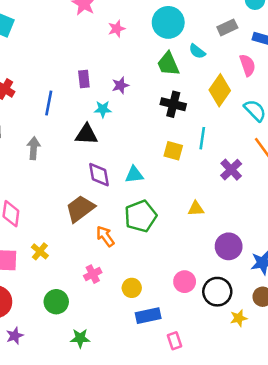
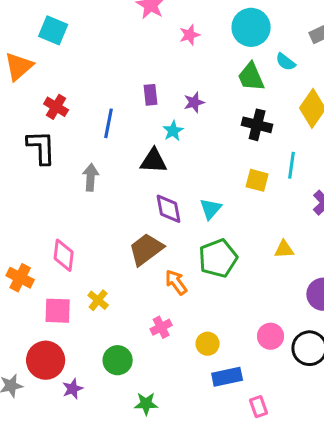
cyan star: (103, 109) -> (173, 131), turned -30
cyan triangle: (134, 175) -> (211, 209), turned -42
purple star: (15, 336) -> (73, 389), moved

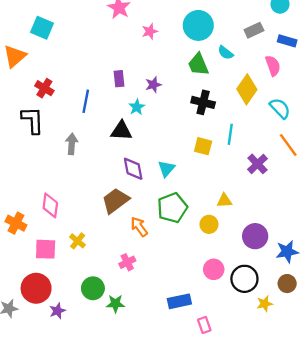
yellow circle: (208, 344) -> (209, 224), moved
green star: (146, 404) -> (115, 304), moved

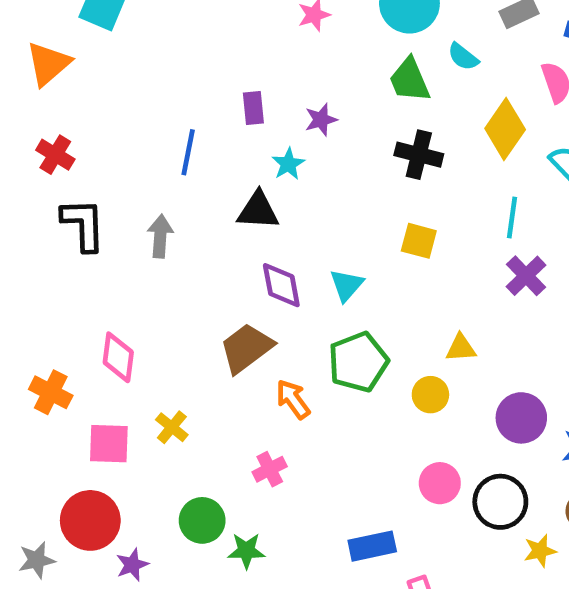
red cross: (44, 88) -> (55, 155), moved
black L-shape: (33, 120) -> (83, 225), moved
cyan line: (230, 134) -> (512, 218), moved

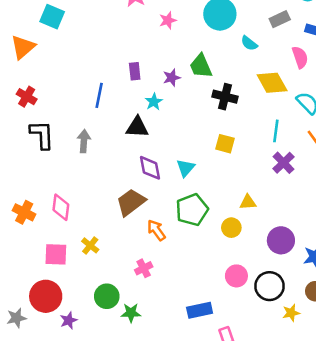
green trapezoid: (409, 80) -> (201, 66), moved
yellow diamond: (505, 129) -> (272, 83), turned -64
orange cross: (51, 392) -> (24, 212), moved

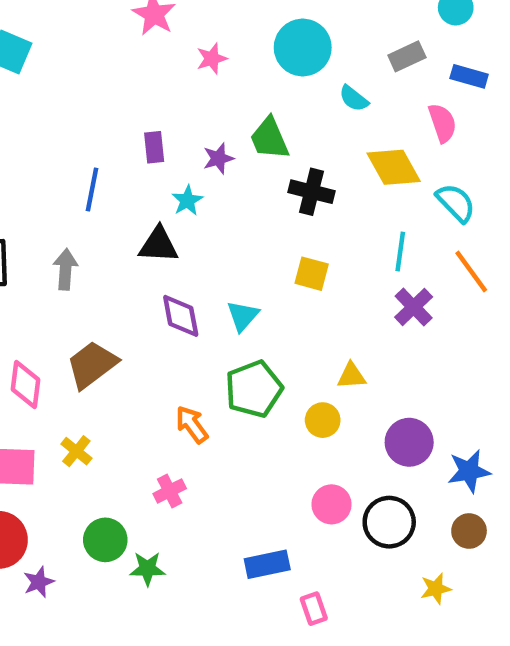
brown trapezoid: (131, 202) -> (92, 365), moved
yellow star: (291, 313) -> (436, 589), moved

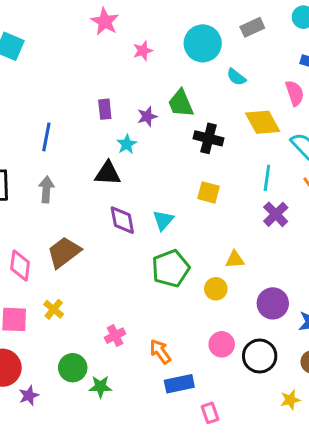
gray rectangle: (407, 56) -> (252, 27), moved
blue line: (92, 189) -> (46, 137), moved
orange arrow: (192, 425) -> (160, 352), moved

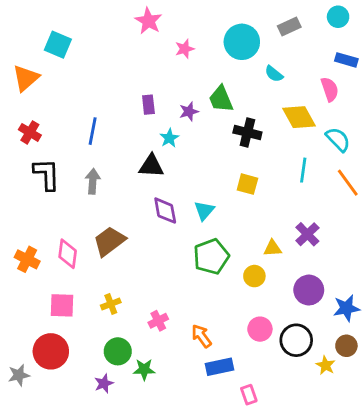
purple cross: (276, 214) -> (307, 234), moved
yellow cross: (54, 309) -> (111, 304), moved, turned 30
purple star: (29, 395) -> (104, 383), moved
yellow star: (290, 400) -> (326, 365), moved, turned -30

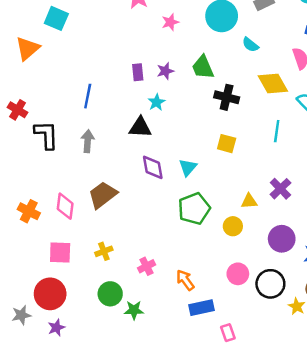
purple star: (189, 112) -> (165, 71), moved
red cross: (30, 132) -> (18, 110), moved
purple star: (104, 383) -> (56, 328), moved

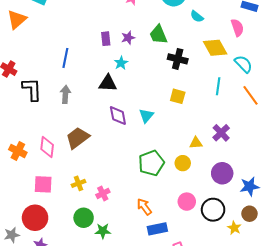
green pentagon: (194, 209) -> (151, 163), moved
pink cross: (146, 266) -> (103, 193), moved

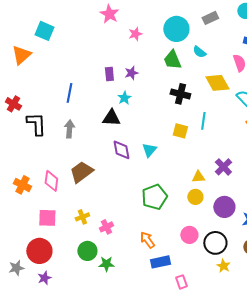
green trapezoid: (158, 35) -> (172, 60), moved
cyan line: (218, 86) -> (203, 121), moved
yellow circle: (183, 163) -> (195, 197), moved
yellow star: (234, 228) -> (223, 266), moved

